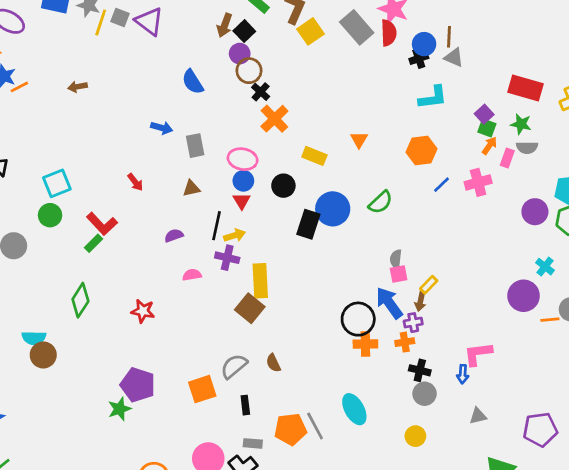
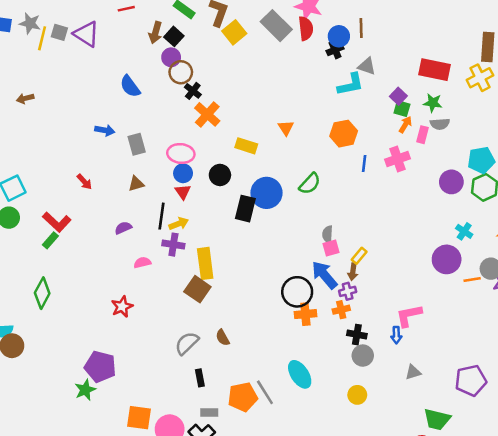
gray triangle: (454, 57) -> (367, 66), moved
blue line: (441, 185) -> (364, 163), turned -35
red star: (143, 311) -> (122, 307), moved, turned -30
orange square: (202, 389) -> (139, 418), moved, turned 30

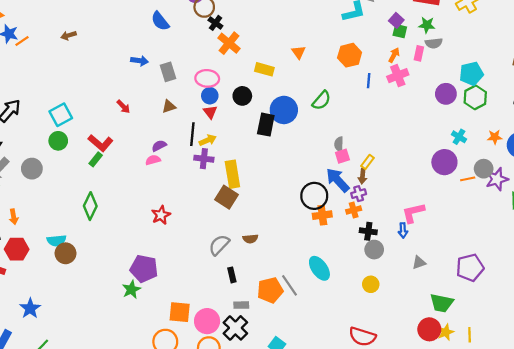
orange arrow: (405, 125) -> (394, 55), moved
pink semicircle: (142, 263) -> (153, 160), moved
brown semicircle: (223, 338) -> (250, 239), turned -64

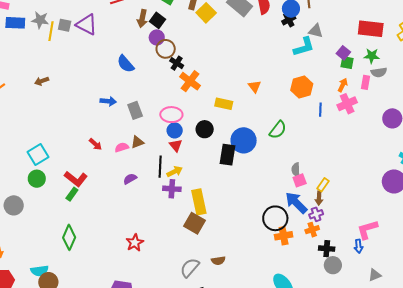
pink semicircle: (153, 160) -> (122, 147), moved

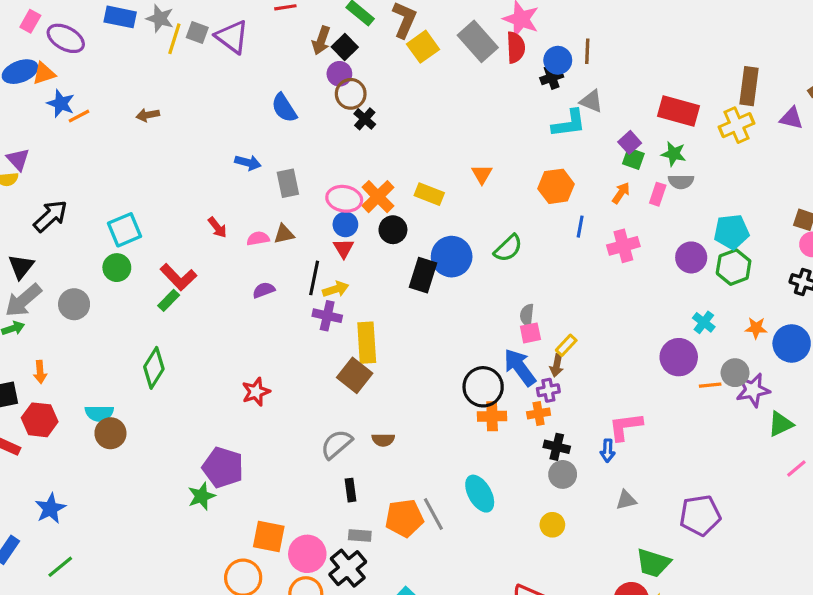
orange cross: (190, 81) -> (378, 197), moved
pink cross: (347, 104) -> (623, 246), moved

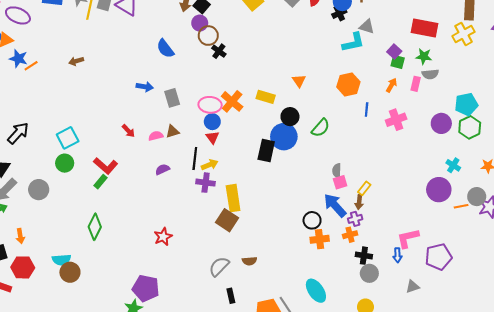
black circle: (393, 230) -> (290, 117), moved
black circle: (483, 387) -> (312, 220), size x0.7
purple pentagon: (700, 515) -> (438, 257), moved

